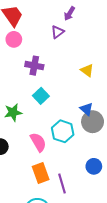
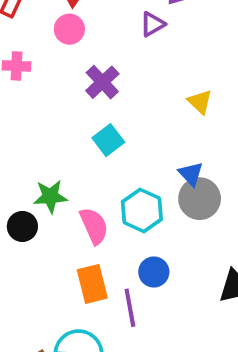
purple cross: (34, 66) -> (102, 82), turned 30
green star: (13, 112) -> (50, 196), moved
blue circle: (94, 166) -> (154, 272), moved

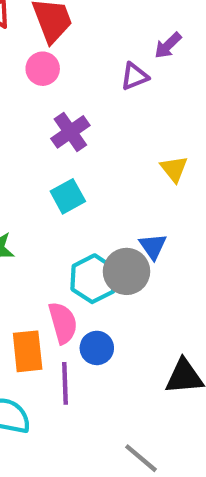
gray circle: (200, 199) -> (127, 271), moved
pink semicircle: (94, 226) -> (63, 323), moved

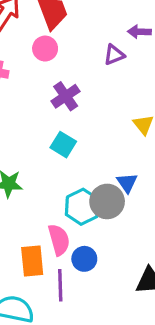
purple arrow: (168, 45) -> (139, 32), turned 45
cyan square: (68, 196) -> (63, 145), turned -30

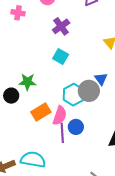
pink semicircle: (59, 240) -> (60, 116), turned 36
orange rectangle: (32, 261) -> (41, 112), moved, turned 66
purple line: (60, 285) -> (62, 133), moved

